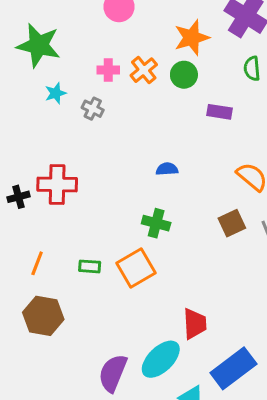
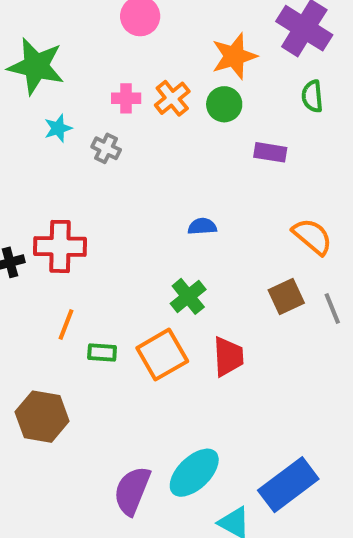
green cross: (156, 223) -> (188, 296), turned 36
orange line: (37, 263) -> (66, 324), moved
red trapezoid: (195, 324) -> (228, 357), moved

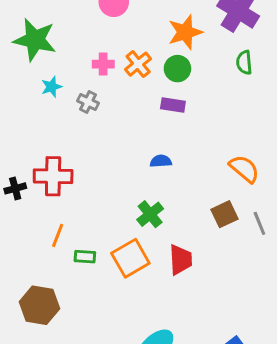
purple rectangle: (270, 152) -> (173, 105), moved

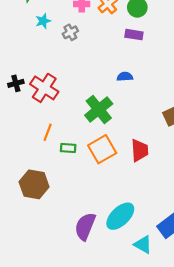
gray cross: (88, 102) -> (70, 32), turned 35
red cross: (53, 176) -> (44, 88), turned 32
black cross: (15, 188) -> (16, 83), moved
green cross: (150, 214) -> (99, 109), moved, size x1.4

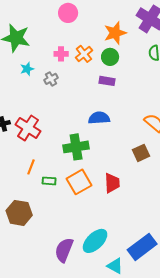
blue semicircle: (125, 77) -> (99, 118), size x1.5
green cross: (99, 109) -> (76, 147), turned 30

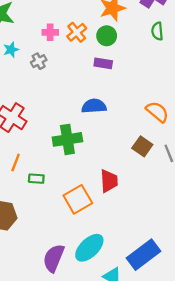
brown square: (141, 153) -> (142, 146), turned -30
orange square: (79, 182) -> (78, 199), moved

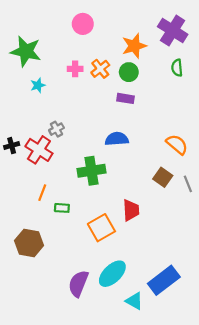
gray cross: (39, 61) -> (56, 129), moved

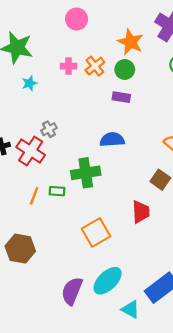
orange star: (134, 46) -> (130, 42), turned -30
green rectangle: (62, 208) -> (57, 191), moved
red trapezoid: (131, 210) -> (141, 212), moved

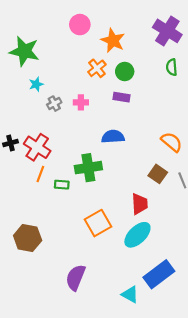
orange star: (130, 42) -> (113, 41), moved
pink cross: (69, 66) -> (81, 102), moved
gray cross: (49, 129) -> (54, 104), moved
orange line: (34, 196) -> (40, 174), moved
cyan ellipse: (108, 281) -> (137, 235), moved

